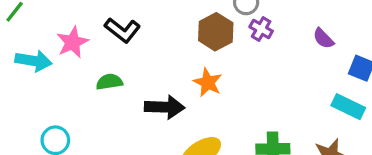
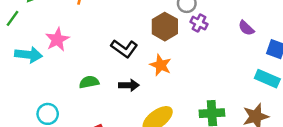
black L-shape: (122, 30) -> (124, 48), moved
green semicircle: (109, 82) -> (89, 82), moved
black arrow: (165, 107) -> (129, 85), size x0.7

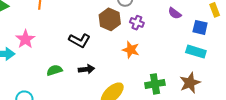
purple cross: (199, 23) -> (137, 23), moved
orange star: (161, 65) -> (131, 50), moved

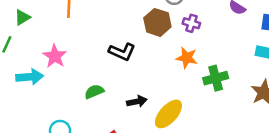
black arrow: (86, 69) -> (137, 101), moved
green cross: (155, 84) -> (216, 78), moved

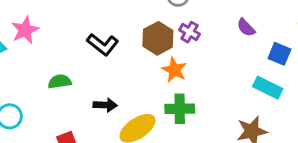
brown hexagon: (157, 22) -> (158, 38), moved
green cross: (216, 78) -> (180, 109), moved

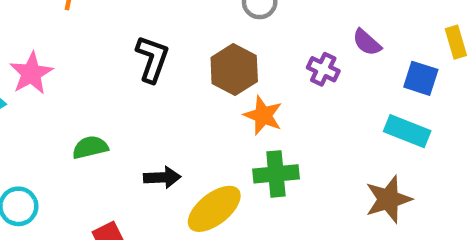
purple cross: (190, 32) -> (323, 69), moved
black L-shape: (103, 44) -> (152, 59), moved, turned -104

